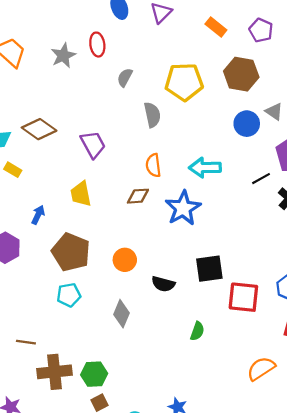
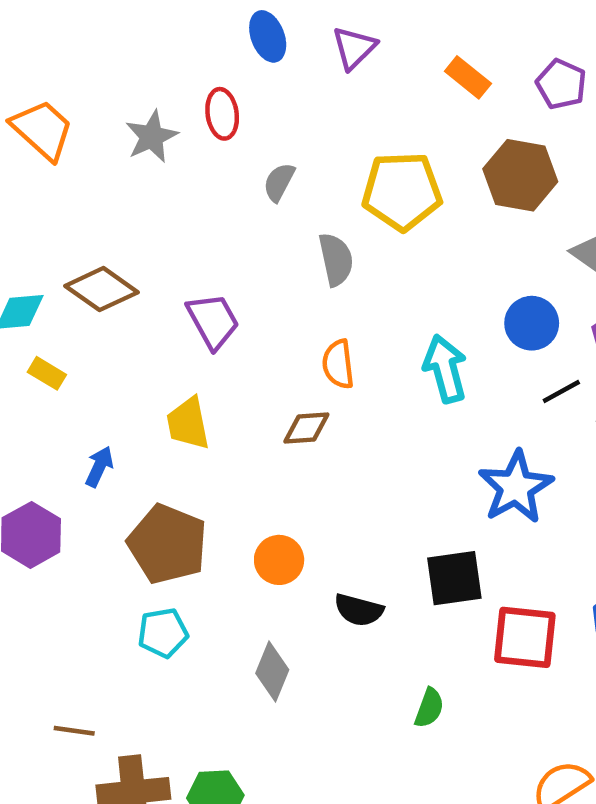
blue circle: (247, 124) -> (532, 323), moved
cyan arrow: (205, 168) -> (445, 369), turned 76
blue star: (183, 208) -> (516, 487), moved

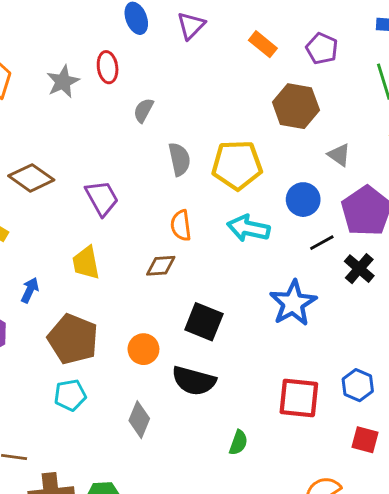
yellow pentagon: (402, 191) -> (237, 165), moved
cyan arrow: (445, 369) -> (248, 228), turned -63
black square: (454, 578) -> (204, 322), moved, turned 30
black semicircle: (359, 610) -> (194, 381), size x1.4

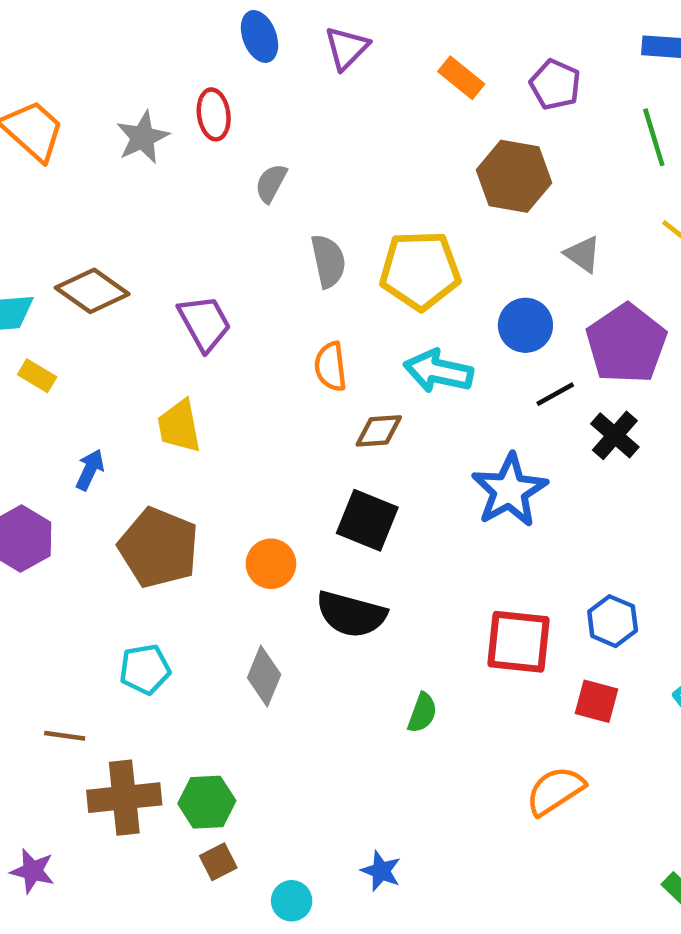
brown diamond: (161, 266) -> (379, 431), moved
cyan pentagon: (70, 395) -> (145, 669), moved
red square: (365, 440) -> (597, 701), moved

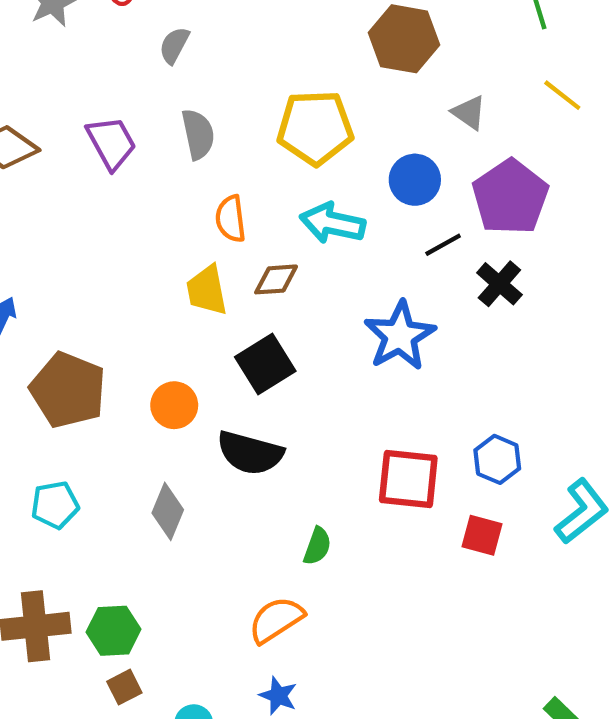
gray semicircle: (328, 261) -> (198, 134), moved
purple trapezoid: (204, 323) -> (111, 143), moved
yellow trapezoid: (179, 426) -> (207, 290), moved
black square: (367, 520) -> (265, 364), turned 36
orange semicircle: (555, 791) -> (276, 620), moved

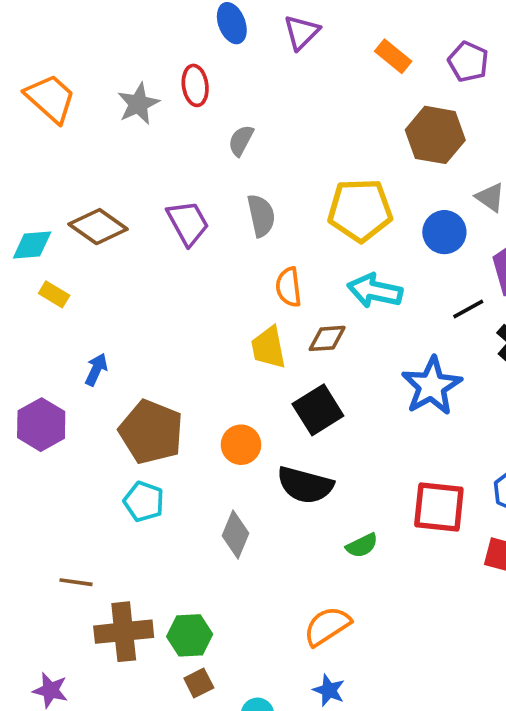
blue circle: (415, 180) -> (444, 232), moved
cyan pentagon: (55, 505) -> (144, 502), moved, turned 30
green semicircle: (317, 546) -> (362, 546), moved, turned 44

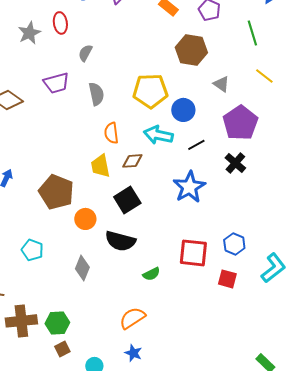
purple trapezoid: (188, 223) -> (56, 83), moved, turned 104
blue circle: (444, 232) -> (183, 110), moved
black line: (468, 309) -> (196, 145), moved
brown pentagon: (151, 432) -> (56, 192), moved

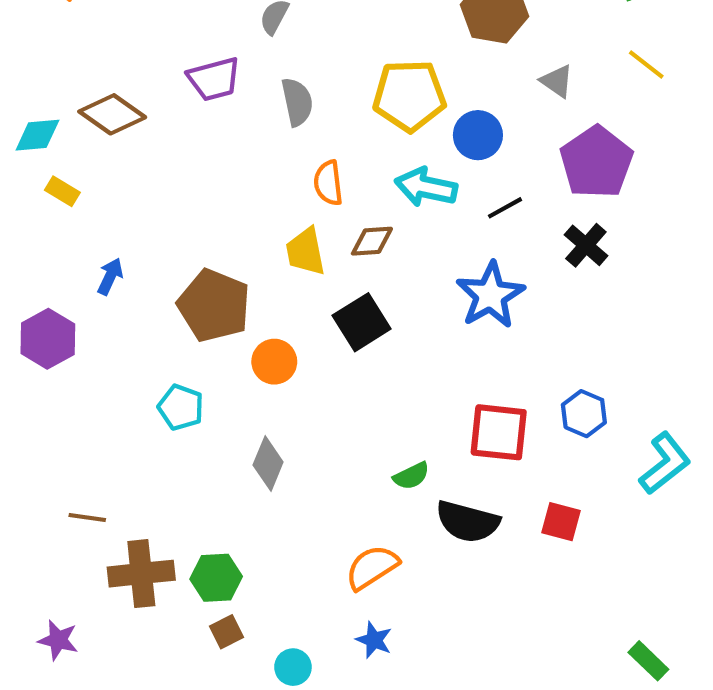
black semicircle: (120, 241) -> (468, 522), moved
cyan pentagon: (32, 250) -> (181, 407), moved
red square: (227, 279) -> (561, 522), moved

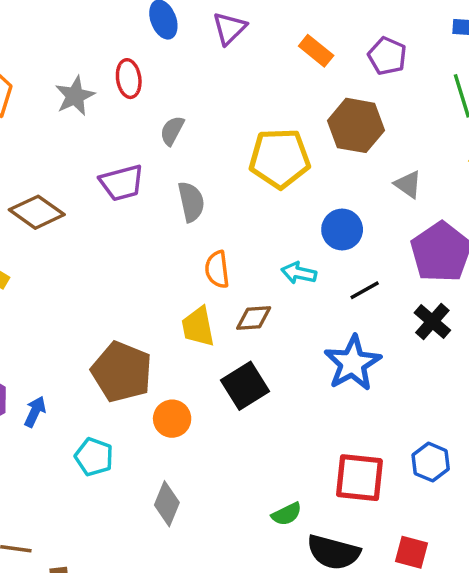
yellow pentagon: (409, 96) -> (280, 158), moved
cyan arrow: (426, 187) -> (299, 273), size x0.7
blue arrow: (110, 276) -> (35, 412), moved

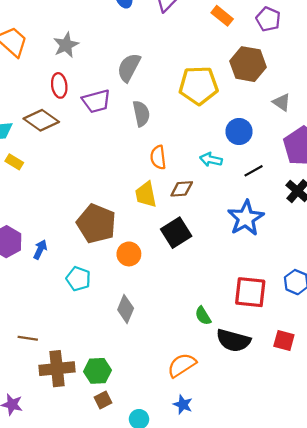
red ellipse: (129, 79) -> (59, 85), moved
gray semicircle: (172, 131) -> (129, 67), size x1.5
green semicircle: (287, 514) -> (203, 316), turned 84

